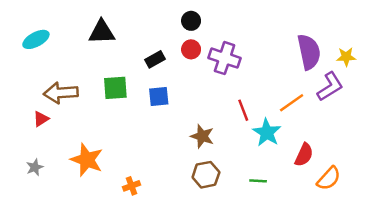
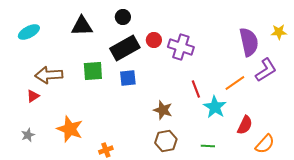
black circle: (191, 21) -> (123, 17), moved
yellow star: (346, 57) -> (279, 32), moved
black rectangle: (155, 59) -> (125, 48), size x1.8

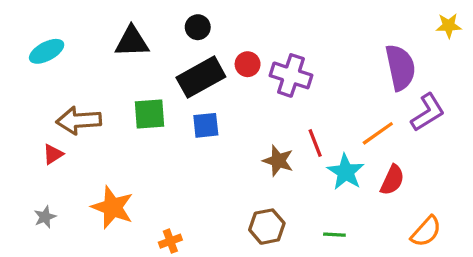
yellow star: (279, 32) -> (449, 26), moved
brown star: (163, 110) -> (278, 161), moved
red semicircle: (245, 125) -> (392, 180), moved

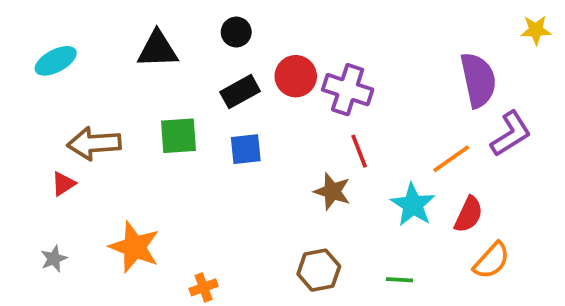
red circle: (248, 64) -> (296, 76), size x1.4
black rectangle: (201, 77) -> (240, 92), size x0.7
red line: (315, 143) -> (359, 151), moved
orange semicircle: (426, 231) -> (492, 261), moved

